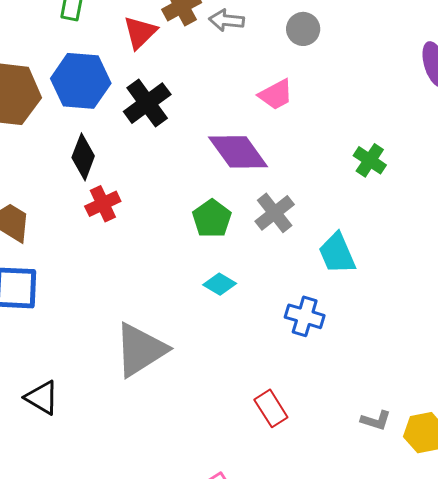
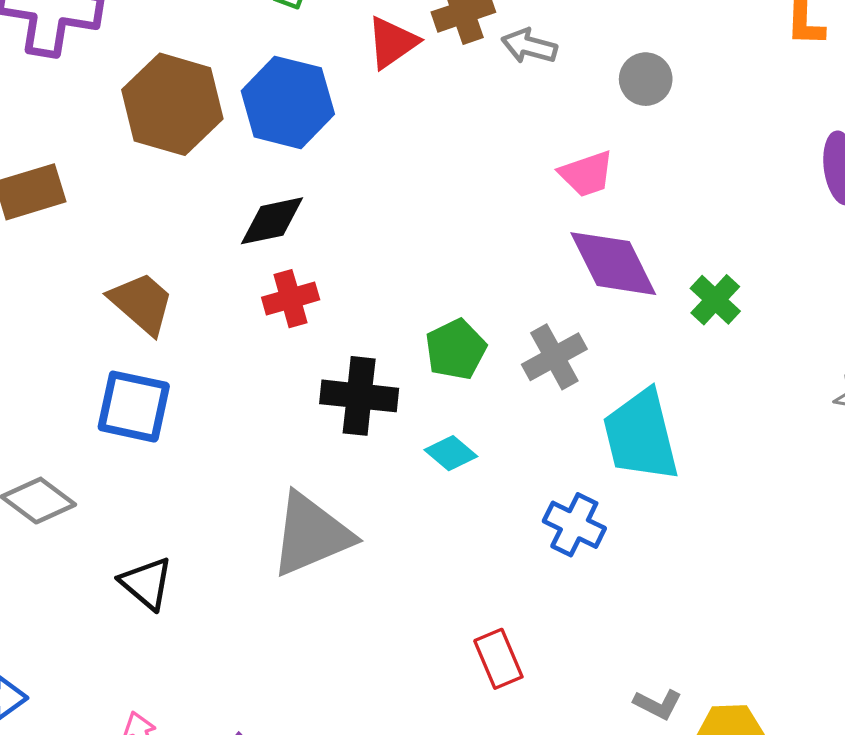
black cross: (147, 103) -> (359, 396), moved, turned 33
purple diamond: (238, 152) -> (613, 264), moved
black diamond: (83, 157) -> (272, 221), turned 48
cyan trapezoid: (337, 253) -> (641, 435), size x1.4

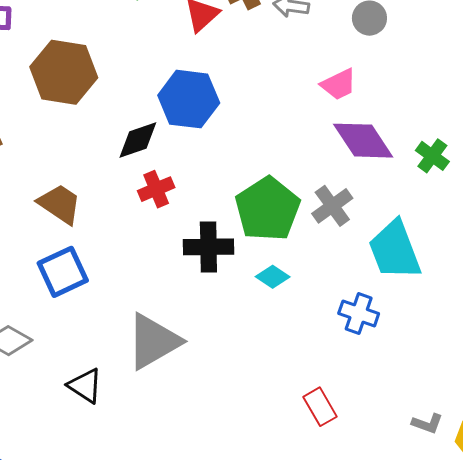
blue hexagon: (288, 102) -> (189, 99), moved
green pentagon: (456, 349) -> (268, 209), size x1.6
blue square: (134, 407) -> (63, 272), turned -30
gray triangle: (311, 535) -> (153, 341), moved

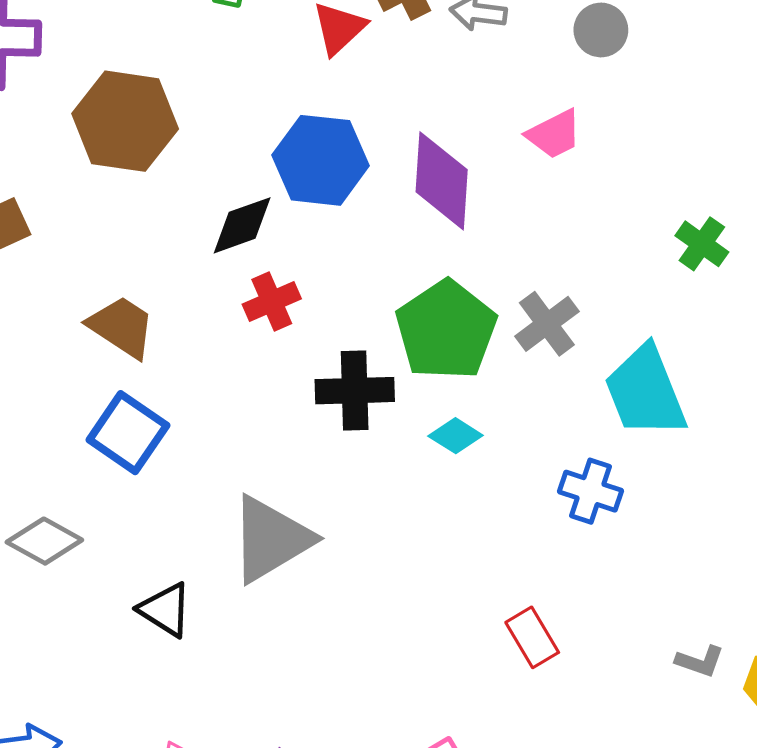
purple diamond: (363, 141) -> (442, 181), moved, turned 38
blue square: (63, 272) -> (128, 433), turned -30

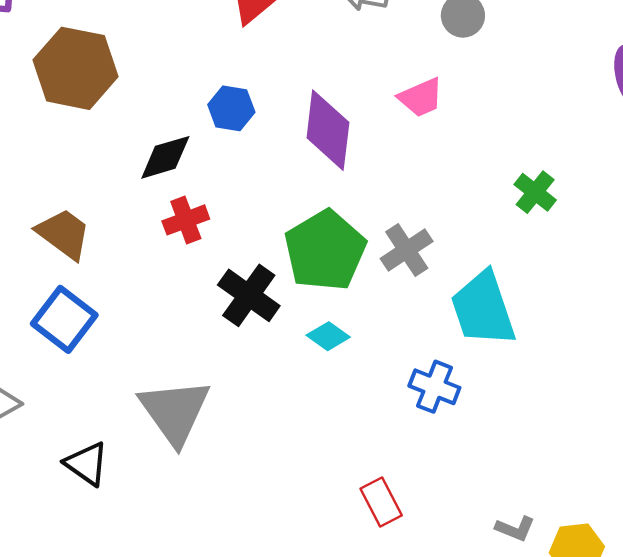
blue hexagon: (321, 160) -> (231, 108), size x0.6
black cross: (355, 391) -> (249, 295), turned 34
gray triangle: (271, 539) -> (175, 411), turned -38

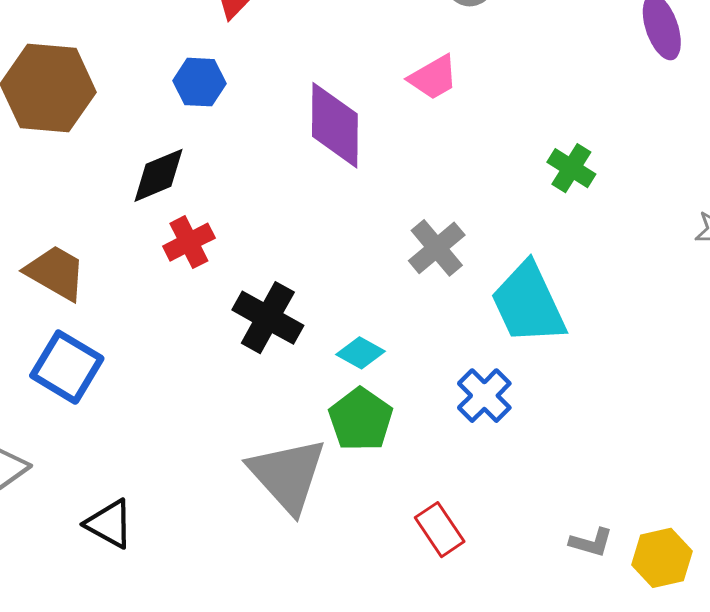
blue hexagon: (231, 108) -> (199, 82), moved
green pentagon: (325, 251) -> (361, 419), moved, size x0.7
blue cross: (434, 387) -> (484, 396), turned 30
gray triangle: (175, 411) -> (287, 475), moved

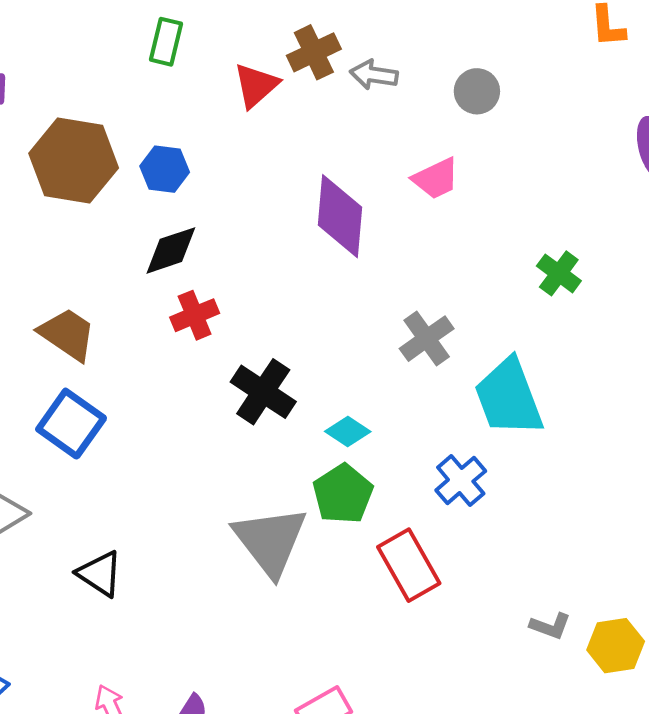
blue hexagon: (199, 82) -> (165, 169), moved
red rectangle: (440, 530) -> (409, 565), moved, size x1.4

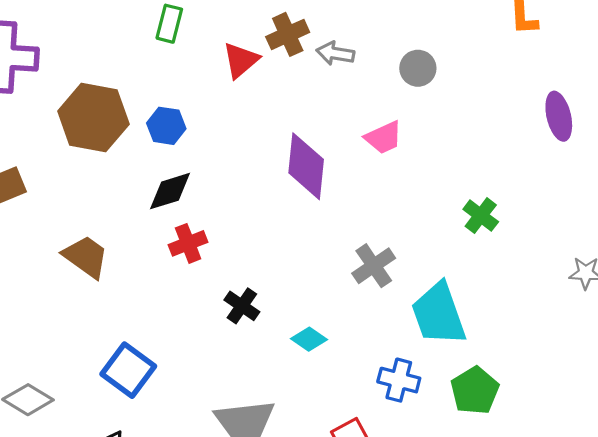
black cross: (263, 392) -> (242, 306), size x0.7
blue square: (71, 424) -> (128, 370), moved
blue cross: (461, 481) -> (399, 380), turned -36
green pentagon: (343, 494) -> (475, 391), moved

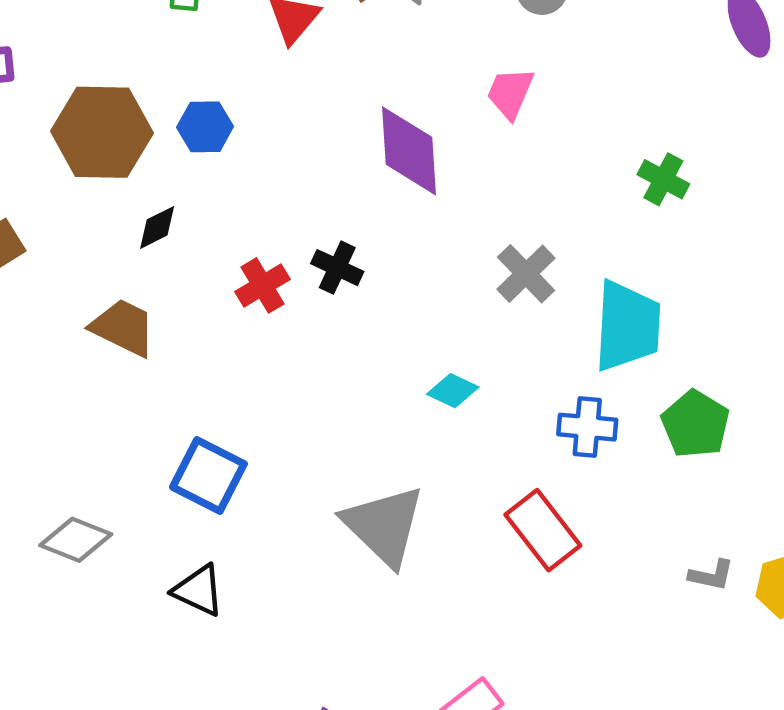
pink trapezoid: (384, 138) -> (510, 93), turned 147
black diamond: (170, 191) -> (157, 227), moved, size x0.7
black cross: (242, 306) -> (337, 268), moved
cyan trapezoid: (439, 314) -> (627, 326), turned -148

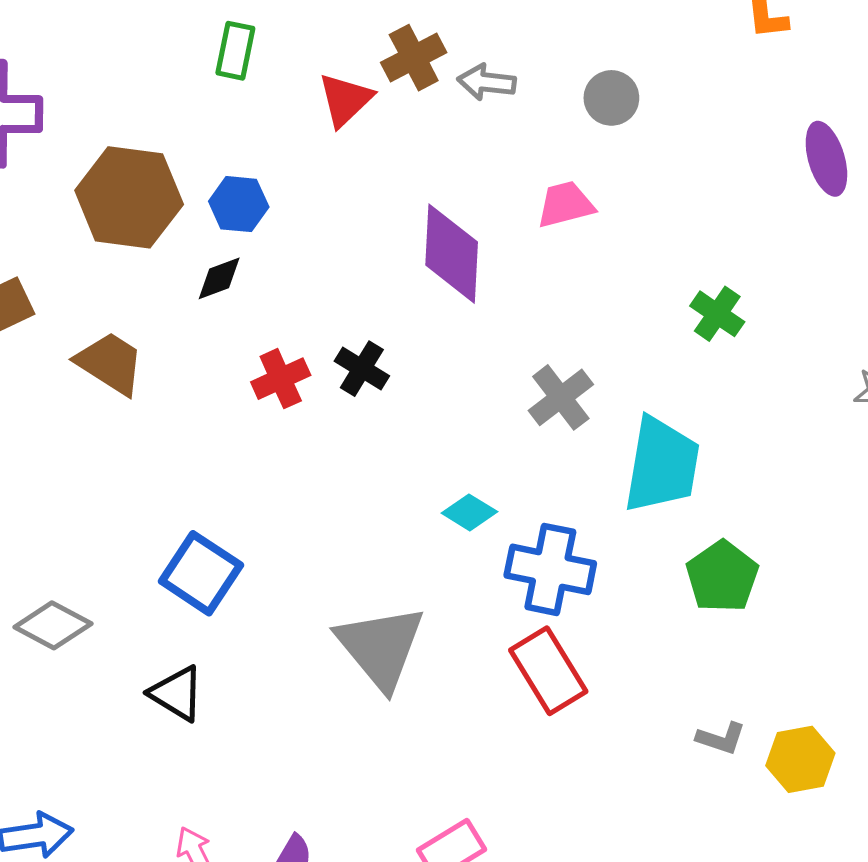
pink trapezoid: (510, 93) -> (565, 204), turned 46
black diamond: (157, 227) -> (219, 278), moved
brown trapezoid: (123, 327) -> (110, 363), moved
blue cross: (587, 427) -> (550, 569), moved, size x1.4

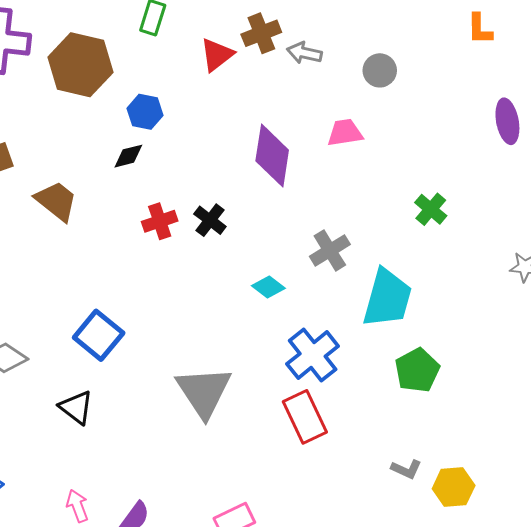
brown hexagon: (129, 197) -> (80, 65), moved
cyan diamond: (469, 512) -> (268, 287), moved
blue cross: (550, 569) -> (313, 355), turned 34

